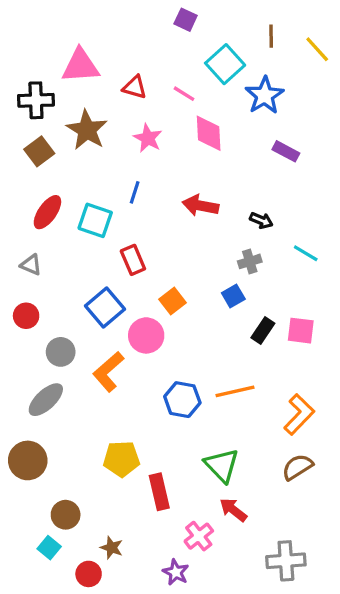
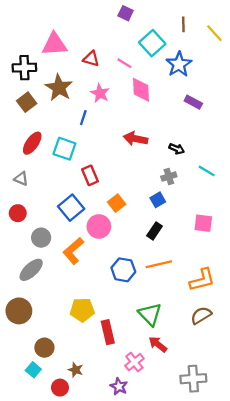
blue line: (135, 192) -> (83, 118), moved
black rectangle: (263, 331) -> (154, 231), moved
orange L-shape: (299, 414) -> (202, 280), turned 32

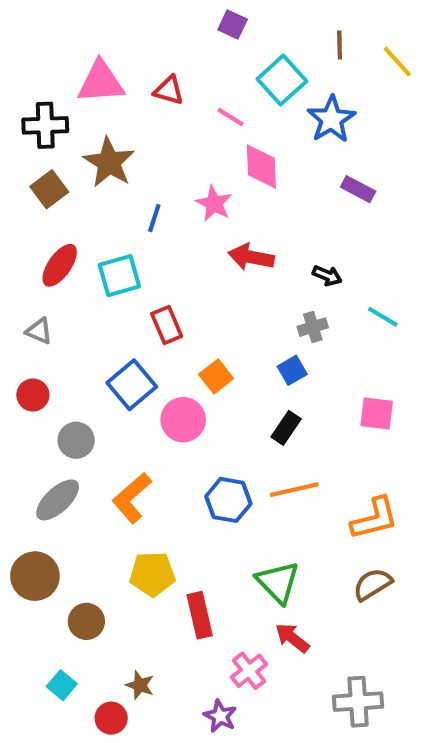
red triangle: (91, 59) -> (169, 90), moved
pink star: (100, 93) -> (214, 204), moved
cyan square: (64, 149) -> (119, 276), turned -35
orange L-shape: (73, 251) -> (132, 498), moved
brown circle: (44, 348) -> (86, 621), moved

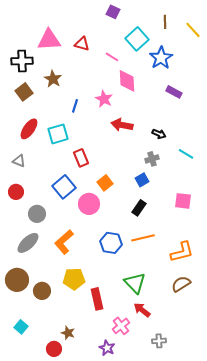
brown star: (109, 162) -> (53, 79), size x0.7
brown circle: (86, 621) -> (42, 291), moved
cyan square: (62, 685) -> (21, 327), moved
gray cross: (358, 702) -> (159, 341), moved, size x0.6

